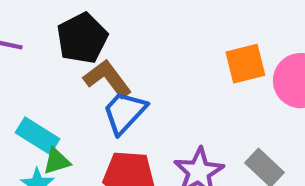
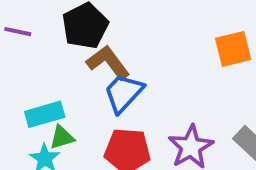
cyan rectangle: (38, 136) -> (45, 114), turned -48

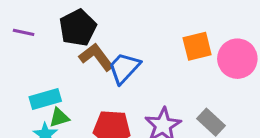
blue trapezoid: (124, 93) -> (124, 68), moved

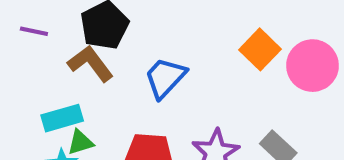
orange square: (197, 46) -> (260, 49), turned -32
brown L-shape: (96, 57) -> (90, 64), moved

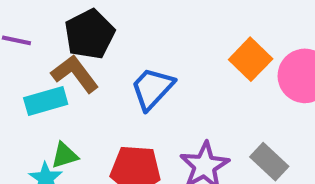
cyan rectangle: (62, 118) -> (46, 101), moved

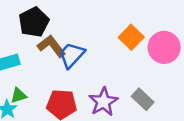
brown L-shape: (75, 74) -> (51, 46), moved

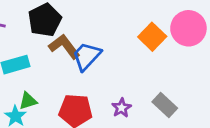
pink circle: (164, 47) -> (188, 28), moved
purple star: (103, 102) -> (121, 108), size x0.6

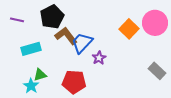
gray rectangle: (165, 105) -> (157, 71), moved
purple star: (121, 108) -> (99, 58), moved

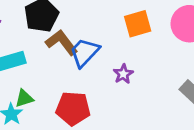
orange square: (129, 29) -> (138, 24), moved, turned 30
purple star: (99, 58) -> (123, 74), moved

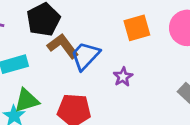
green triangle: (24, 98) -> (27, 100), size x1.4

